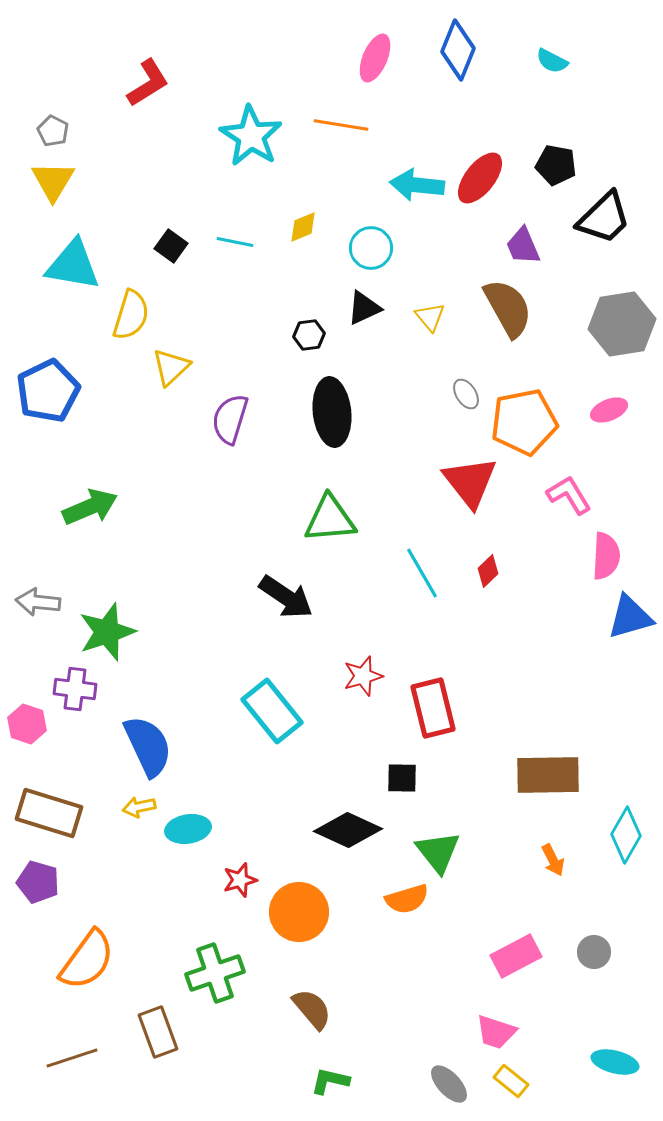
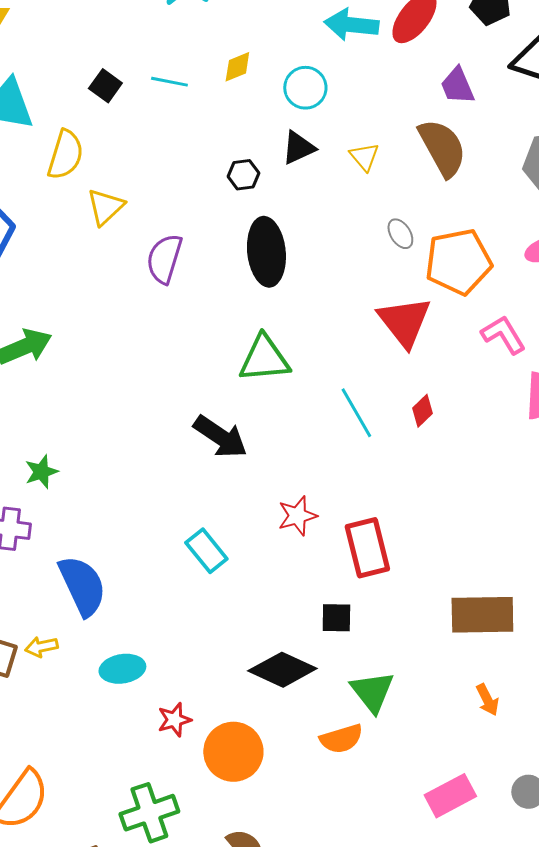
green star: (107, 632) -> (41, 472), size x0.6
cyan rectangle: (272, 711) -> (206, 551), size x0.7
yellow arrow: (139, 807) -> (41, 647), moved

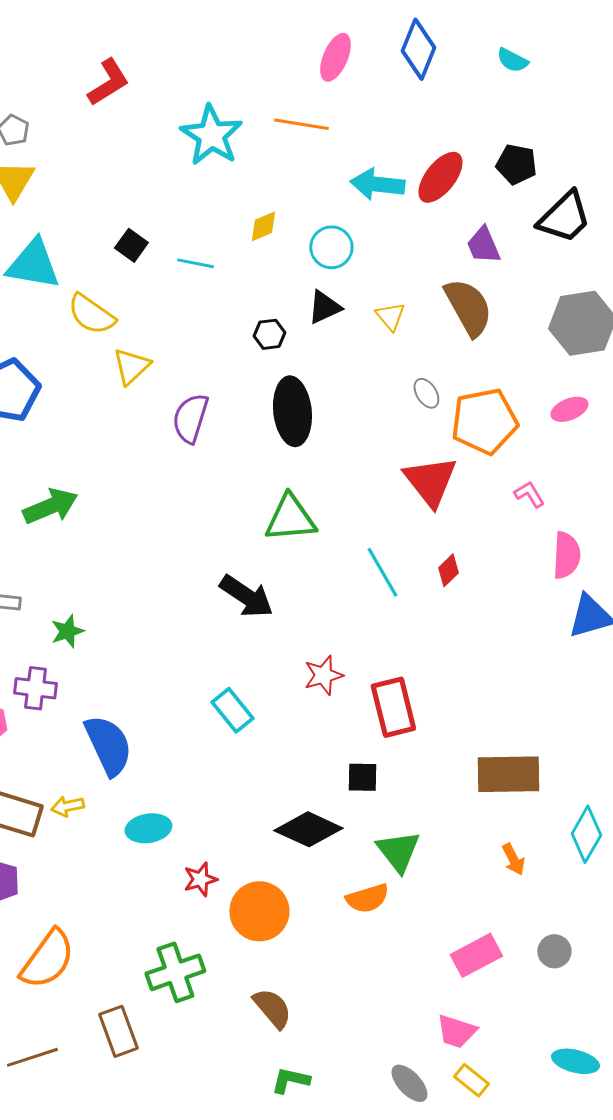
cyan line: (169, 82) -> (195, 263), moved
yellow semicircle: (65, 155) -> (91, 314), turned 108
pink L-shape: (503, 335) -> (529, 494), size x0.7

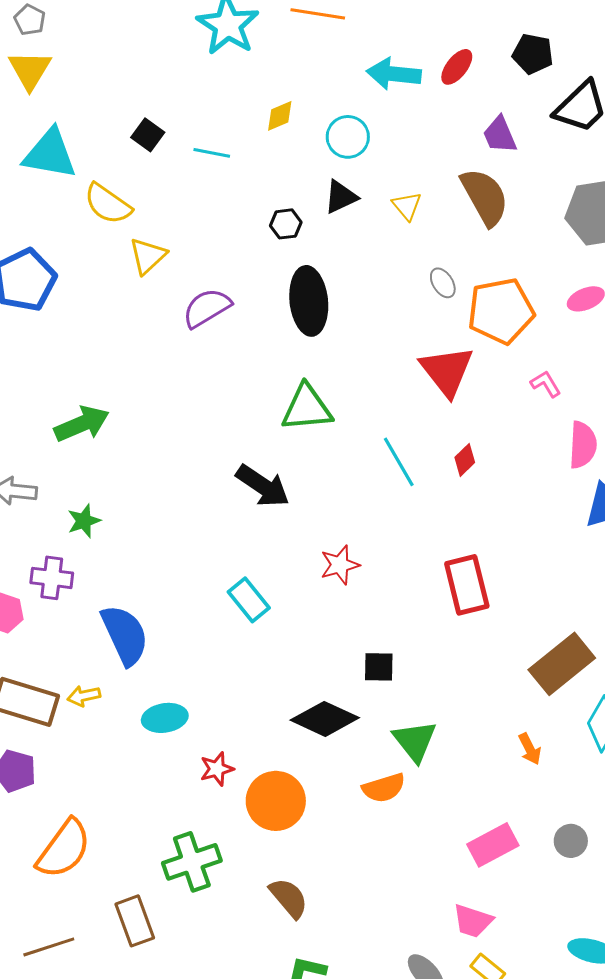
red ellipse: (440, 177) -> (457, 67), size x0.7
purple semicircle: (190, 418) -> (207, 308), turned 42
green arrow: (50, 506) -> (82, 424), moved
red rectangle: (393, 707) -> (467, 585), moved
brown rectangle: (508, 774) -> (562, 664), moved, turned -38

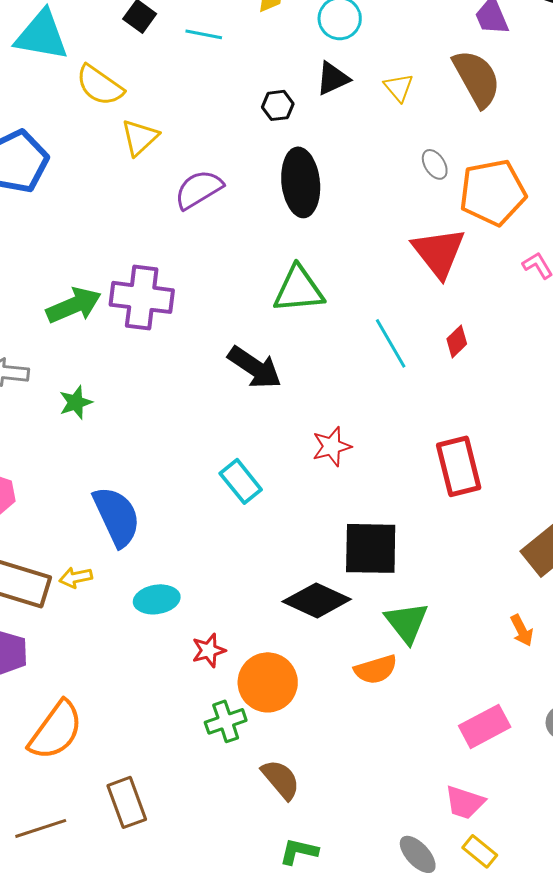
purple cross: (52, 578) -> (142, 297), moved, size x1.5
black square: (379, 667) -> (371, 548), size x1.8
green cross: (192, 862) -> (226, 721), moved, size x0.7

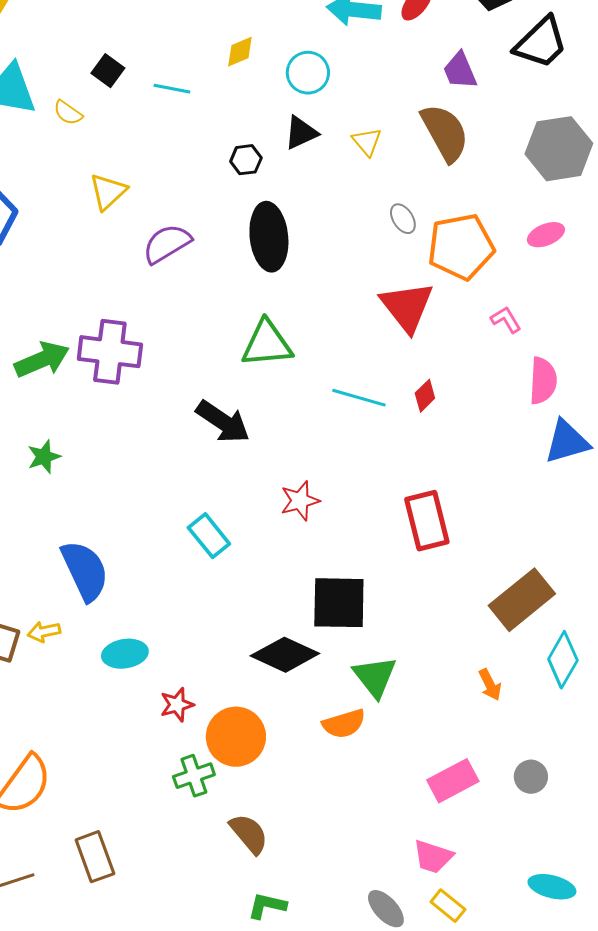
yellow semicircle: (100, 85) -> (68, 113), moved, size x0.6
cyan line: (391, 343) -> (359, 398), turned -44

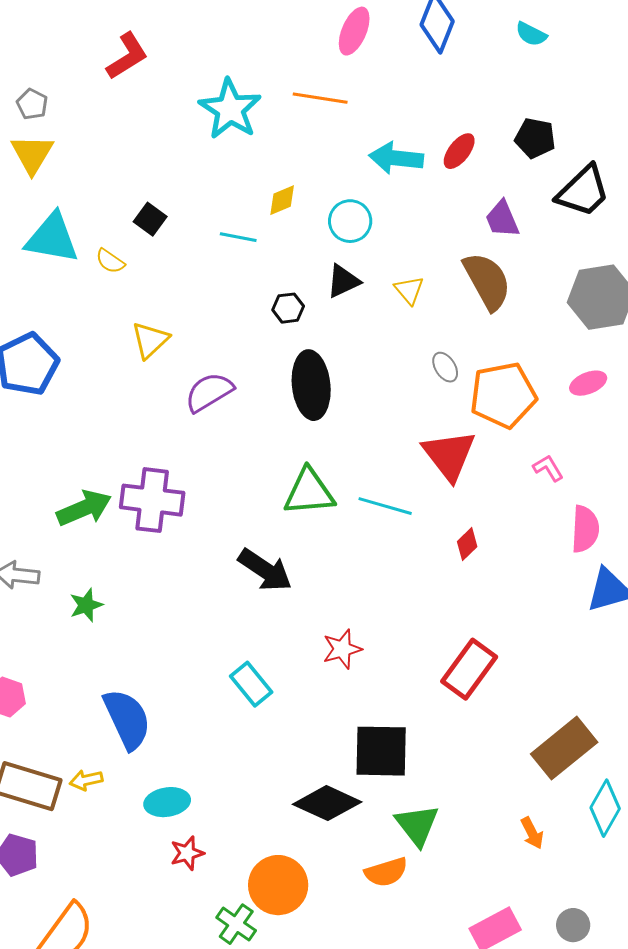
cyan line: (172, 89) -> (238, 237), moved
cyan line: (359, 398) -> (385, 506), moved
red rectangle: (427, 521) -> (469, 669), turned 50
red star: (177, 705) -> (187, 853), moved
green cross: (194, 776) -> (236, 924), turned -36

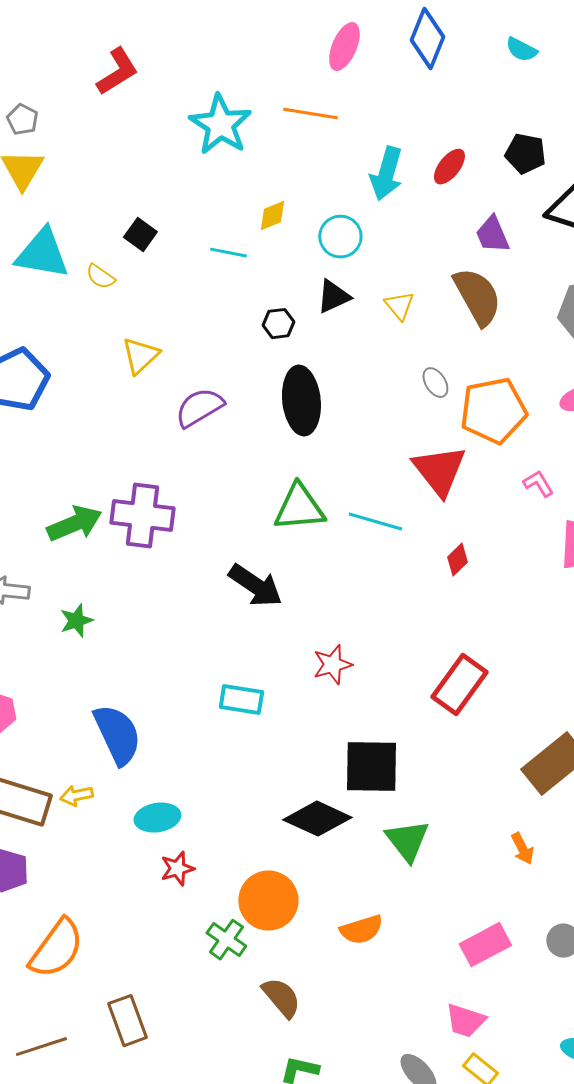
cyan arrow: (396, 158) -> (386, 174), turned -80
cyan rectangle: (251, 684) -> (241, 700), turned -42
orange semicircle: (386, 872) -> (361, 930), moved

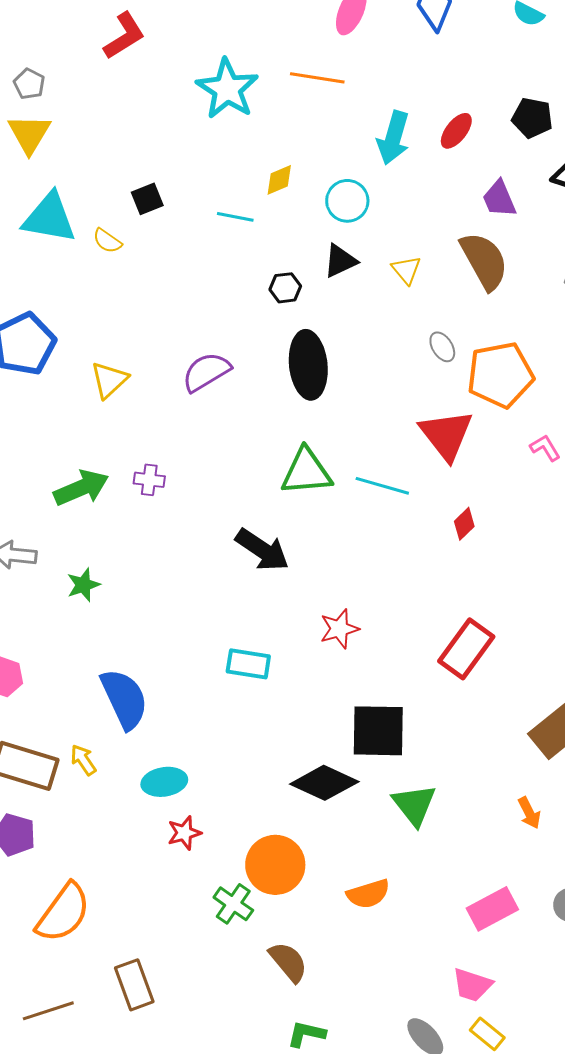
black square: (140, 235) -> (147, 199), turned 32
yellow triangle: (140, 356) -> (109, 380), moved
purple cross: (142, 516) -> (149, 480), size x0.5
yellow arrow: (76, 796) -> (83, 760), turned 68

